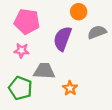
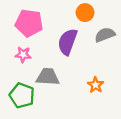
orange star: (70, 88) -> (96, 85), moved

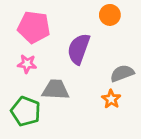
orange circle: (85, 13) -> (110, 15), moved
gray semicircle: (105, 35) -> (122, 73), moved

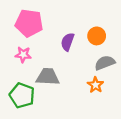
orange circle: (110, 15) -> (97, 36), moved
purple semicircle: (79, 49) -> (67, 42), size x0.7

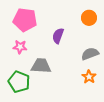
orange circle: (97, 36) -> (89, 18), moved
orange star: (95, 85) -> (89, 77), moved

